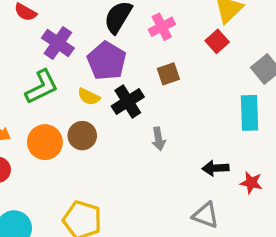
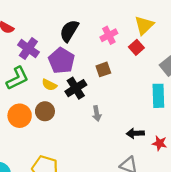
pink cross: (162, 27) -> (109, 35), moved

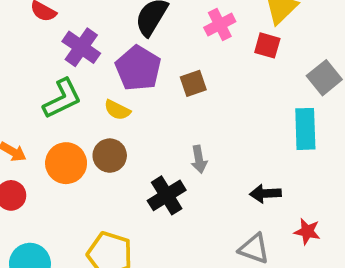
red square: (136, 47) -> (267, 45), turned -32
brown square: (103, 69) -> (193, 83), moved
black cross: (76, 88) -> (167, 195), moved
red star: (160, 143) -> (307, 231), moved

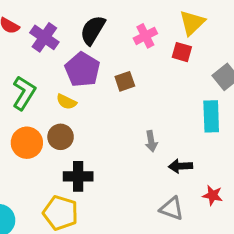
purple cross: (81, 47) -> (44, 37), moved
green L-shape: (62, 99) -> (24, 93), turned -32
gray arrow: (199, 159) -> (151, 141), moved
black cross: (167, 195) -> (78, 176), moved, turned 32

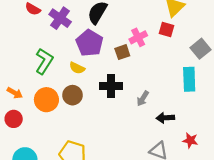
pink cross: (145, 36) -> (138, 37), moved
gray arrow: (151, 141) -> (143, 99), turned 42
black cross: (78, 176) -> (111, 86), moved

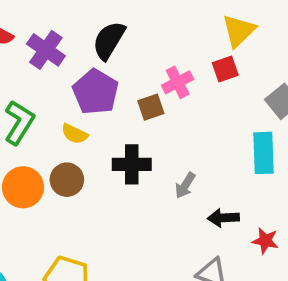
red square: (167, 29) -> (225, 69), turned -35
red star: (190, 140) -> (265, 241), moved

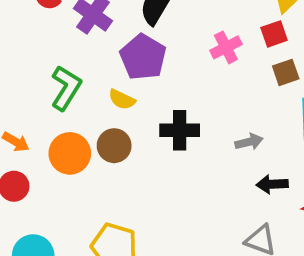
brown square: (151, 107) -> (286, 72), moved
gray arrow: (185, 185) -> (249, 142), moved, turned -136

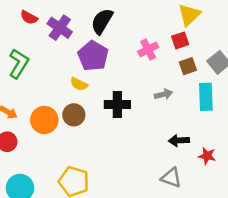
green L-shape: (66, 88) -> (19, 64), moved
gray arrow: (249, 142) -> (164, 94), moved

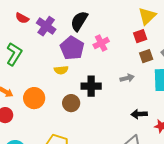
pink cross: (148, 49) -> (101, 43), moved
yellow semicircle: (79, 84) -> (61, 70), turned -32
brown circle: (74, 115) -> (71, 103), moved

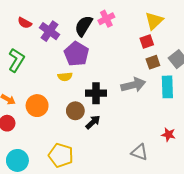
pink cross: (101, 43) -> (106, 19), moved
gray arrow: (127, 78) -> (133, 85), size x1.6
black arrow: (139, 114) -> (93, 122), moved, turned 140

